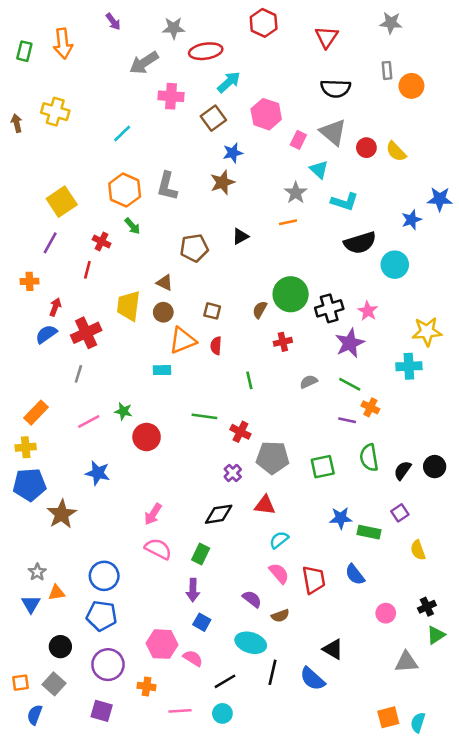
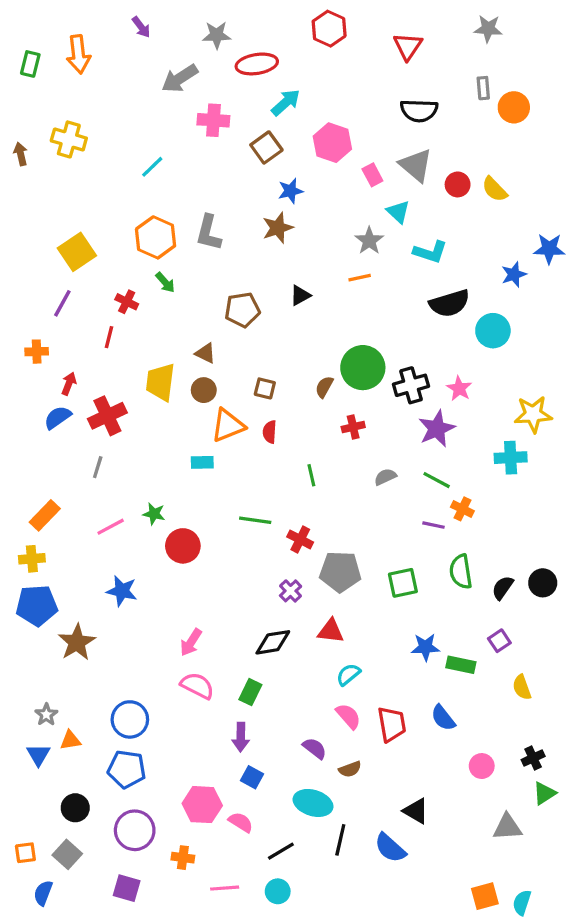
pink rectangle: (298, 140) -> (372, 175), turned -54

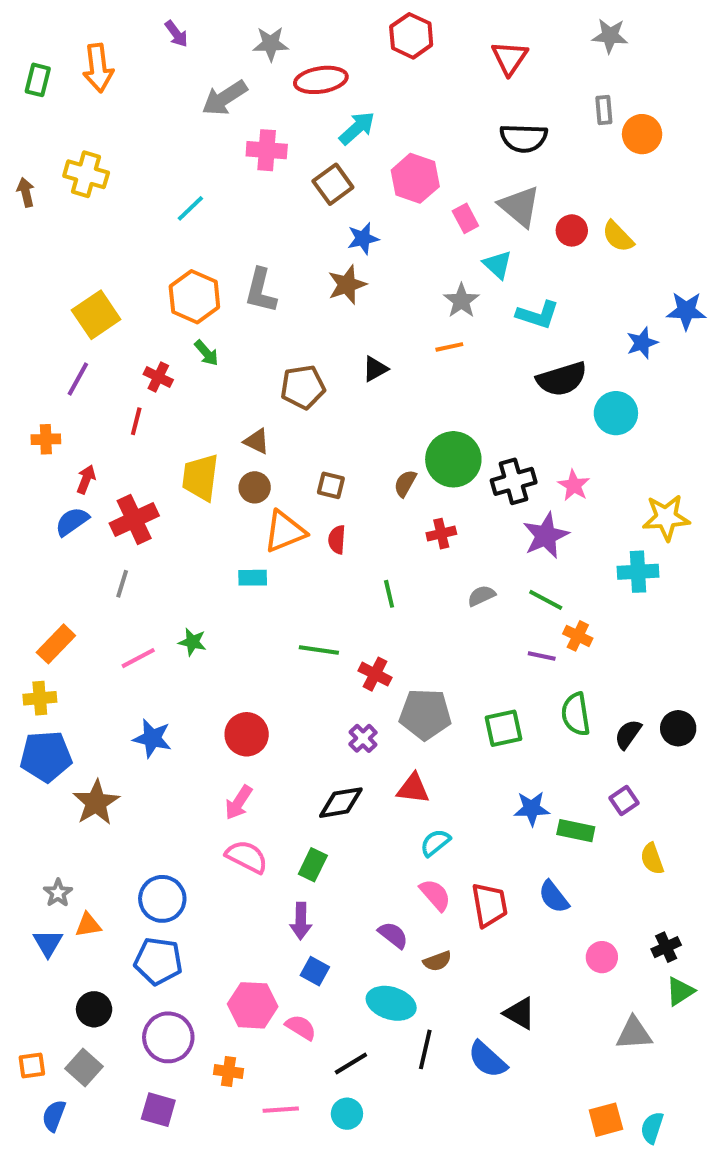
red circle: (183, 546) -> (247, 734), moved

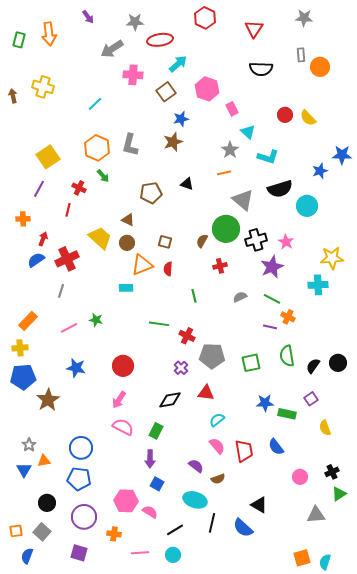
gray triangle: (520, 206) -> (243, 200), moved
black triangle: (375, 369) -> (187, 184), turned 48
yellow trapezoid: (200, 477) -> (100, 238), turned 125

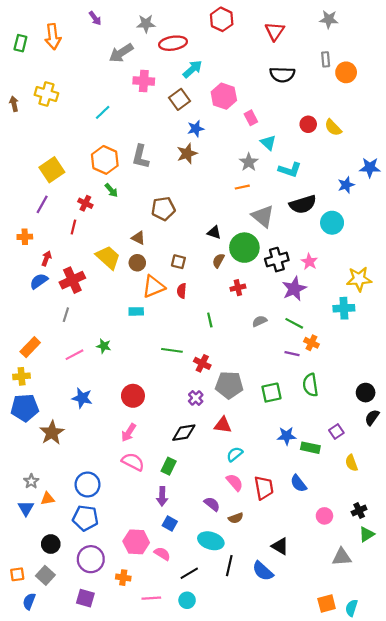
black triangle: (187, 184) -> (214, 232), moved
black semicircle: (313, 366) -> (372, 417), moved

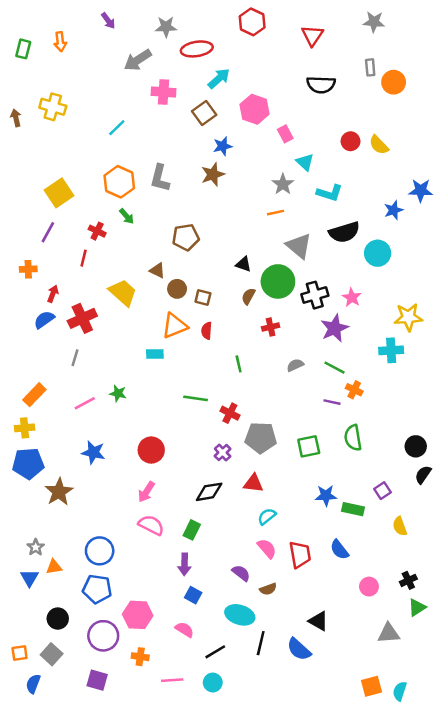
orange arrow: (53, 37) -> (60, 42), size x0.7
brown circle: (137, 263) -> (177, 289), moved
pink hexagon: (136, 542) -> (138, 615), moved

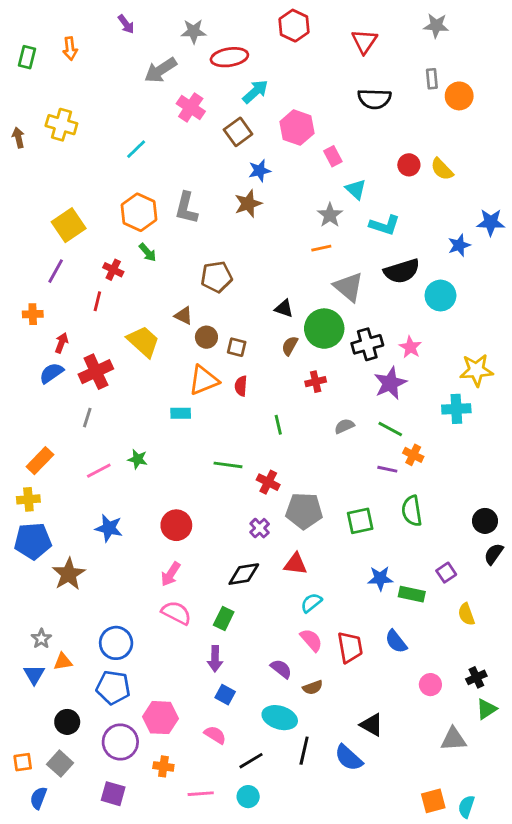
pink cross: (164, 92) -> (191, 107), turned 30

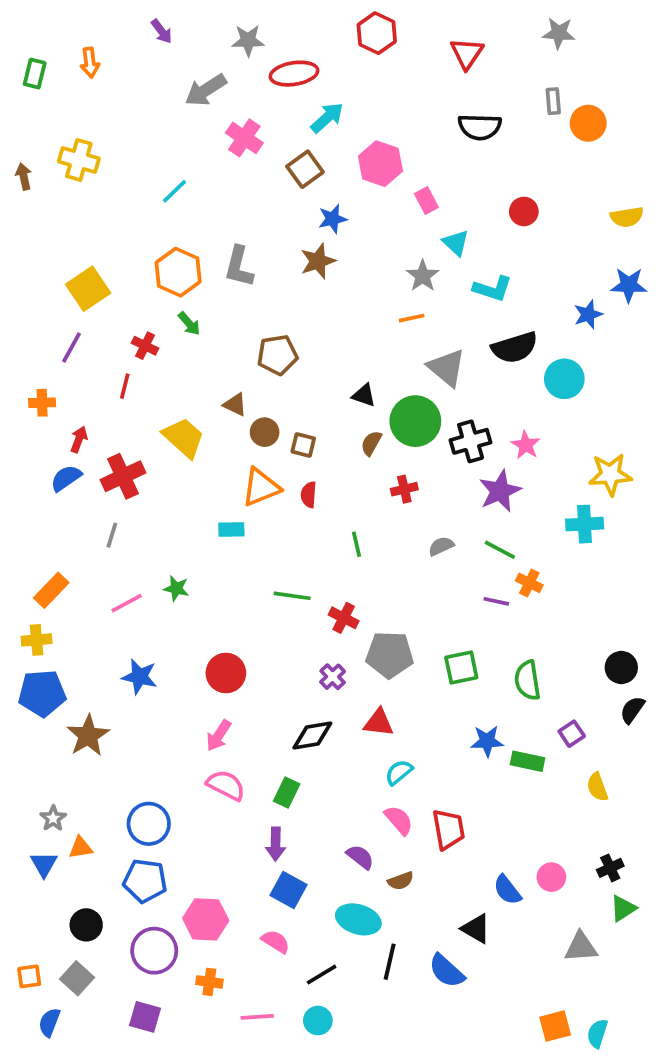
yellow semicircle: (442, 169) -> (627, 217), moved, turned -55
green semicircle: (412, 511) -> (528, 680), moved
blue semicircle: (396, 642) -> (507, 890), moved
blue square: (225, 695) -> (288, 890), size x1.4

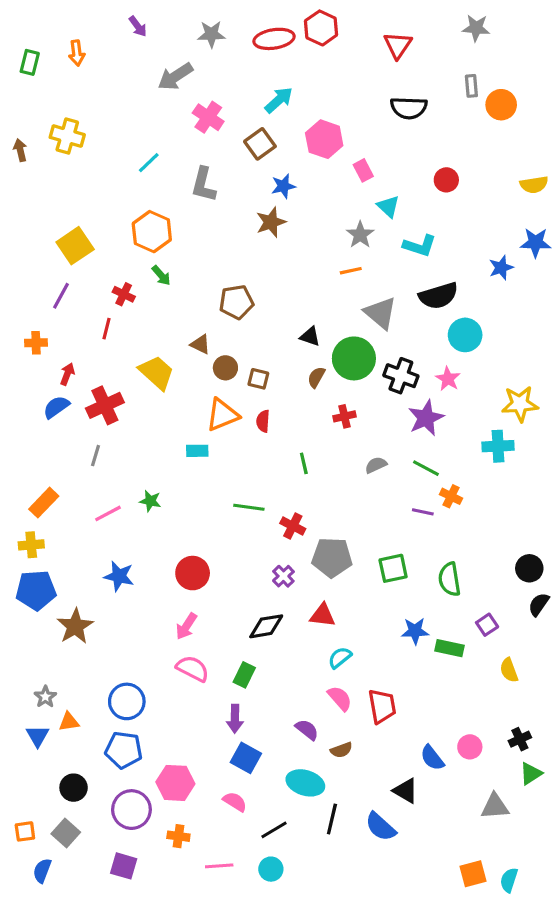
red ellipse: (294, 74) -> (274, 39), moved
gray L-shape: (239, 267) -> (204, 185), moved
cyan circle: (564, 379) -> (465, 335), moved
black cross: (471, 441) -> (401, 376), turned 36

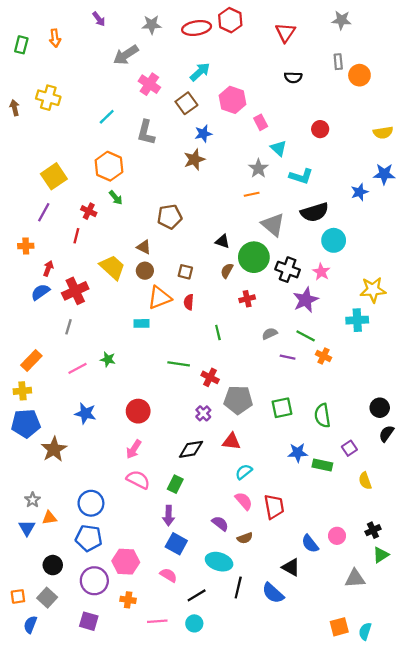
black semicircle: (409, 108) -> (293, 77), size x0.7
brown circle: (225, 368) -> (145, 271), moved
purple line: (423, 512) -> (288, 357), moved

